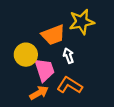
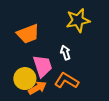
orange trapezoid: (53, 35) -> (28, 34), moved
yellow circle: (26, 55) -> (25, 79), moved

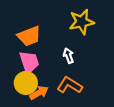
pink trapezoid: (43, 66) -> (29, 62), moved

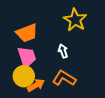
yellow star: (82, 22) -> (75, 20), turned -30

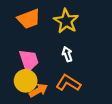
yellow star: (75, 20) -> (66, 21), moved
orange trapezoid: (27, 33) -> (29, 19), moved

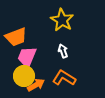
orange trapezoid: (29, 19) -> (16, 37), moved
pink trapezoid: (29, 61) -> (27, 57), turned -140

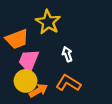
yellow star: (62, 20) -> (48, 22), moved

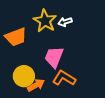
white arrow: (67, 54) -> (65, 22), moved, turned -88
pink trapezoid: (29, 61) -> (54, 57), moved

